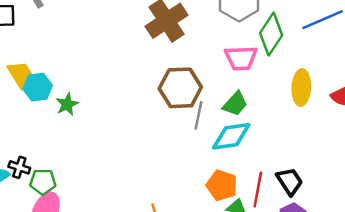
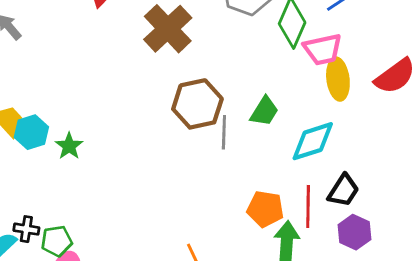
pink trapezoid: (241, 58) -> (323, 49), moved
cyan diamond: (231, 136) -> (313, 141), moved
black trapezoid: (290, 181) -> (343, 190), turned 76

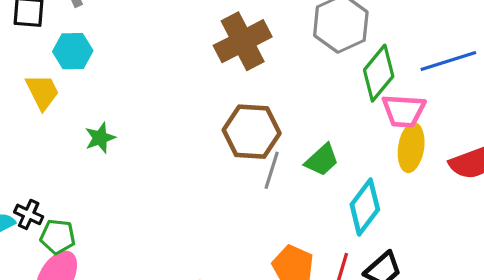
cyan hexagon: (31, 132) -> (73, 51), moved
cyan diamond: (313, 141) -> (365, 207), turned -51

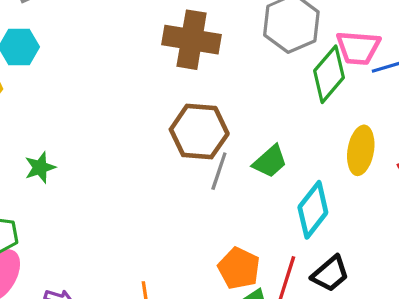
brown cross: (243, 41) -> (192, 40), turned 36
pink trapezoid: (404, 111) -> (358, 48), moved
green star: (100, 138) -> (40, 167), moved

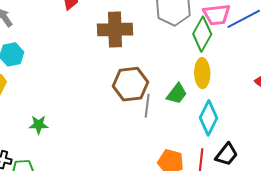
yellow ellipse: (361, 150) -> (202, 73), moved
green star: (40, 167) -> (39, 125), turned 30

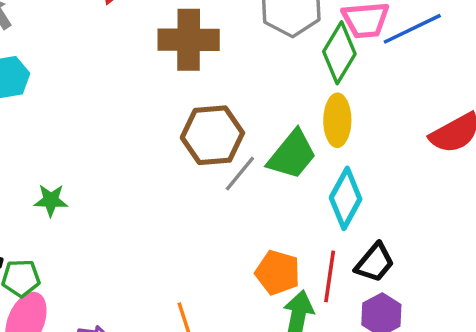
green trapezoid: (177, 94) -> (292, 155), size x1.4
gray line: (147, 106) -> (240, 174), turned 30

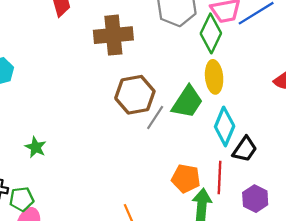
green star: (51, 200) -> (36, 147), turned 30
black trapezoid: (375, 263) -> (245, 149), moved

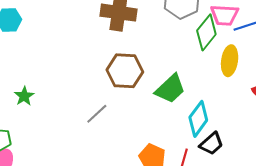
yellow ellipse: (214, 77) -> (230, 61), moved
gray line: (155, 117) -> (97, 114), moved

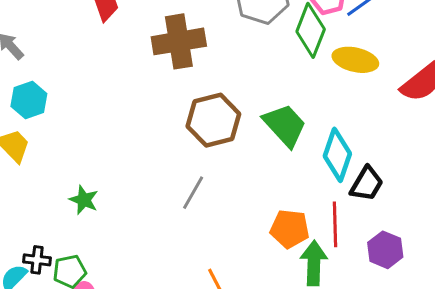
yellow ellipse: (230, 61) -> (355, 60), turned -68
green trapezoid: (170, 89) -> (285, 125), turned -72

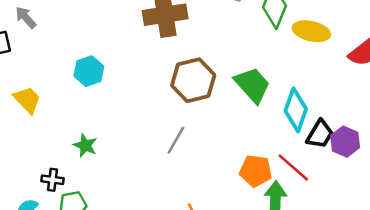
cyan hexagon: (29, 100) -> (89, 71), moved
red line: (335, 224) -> (293, 168), turned -48
purple hexagon: (385, 250) -> (345, 142), moved
black cross: (37, 260) -> (52, 180), moved

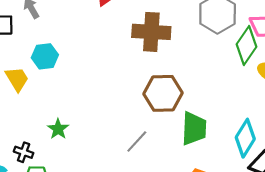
cyan hexagon: (89, 71) -> (45, 56), moved
green trapezoid: (252, 85) -> (194, 128), moved, turned 32

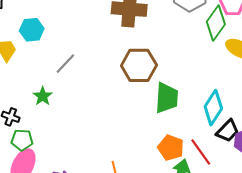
gray line: (137, 141) -> (65, 64), moved

